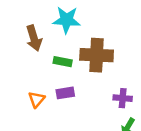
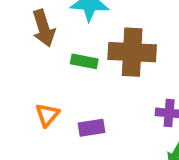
purple rectangle: (65, 93) -> (92, 128), moved

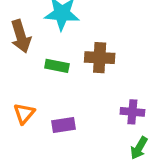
brown cross: (132, 52) -> (100, 58), size x0.7

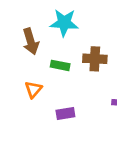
orange triangle: (24, 113) -> (33, 90), moved

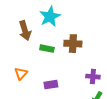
cyan star: (64, 23) -> (50, 17), turned -30
orange triangle: (33, 90) -> (21, 74), moved

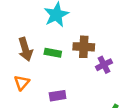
brown arrow: (25, 31) -> (25, 49), moved
purple cross: (93, 77) -> (104, 65), moved, turned -32

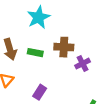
purple rectangle: (58, 96) -> (40, 92), turned -48

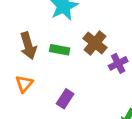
brown cross: (64, 47) -> (95, 43), turned 36

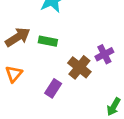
brown cross: (95, 43) -> (79, 67), moved
brown arrow: (28, 46) -> (18, 37), turned -105

